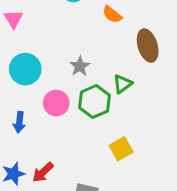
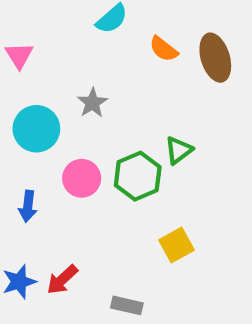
brown ellipse: (148, 46) -> (215, 58), moved
gray star: (80, 66) -> (92, 103), moved

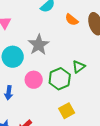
gray star: (92, 103) -> (39, 45), size x1.5
yellow square: (176, 245) -> (67, 111), moved

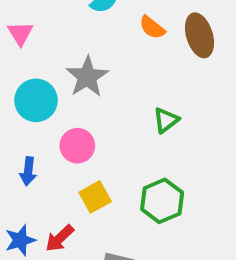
green hexagon: (60, 79) -> (162, 201), moved
yellow square: (67, 111) -> (95, 197), moved

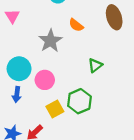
orange semicircle: (152, 27) -> (76, 25), moved
cyan circle: (36, 100) -> (19, 69), moved
green hexagon: (162, 201) -> (79, 101), moved

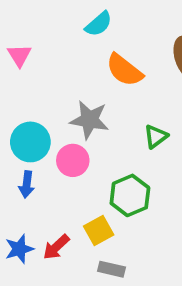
orange semicircle: (76, 25) -> (124, 70), size x1.5
gray star: (50, 41) -> (89, 120), moved, turned -30
yellow square: (55, 109) -> (99, 230), moved

